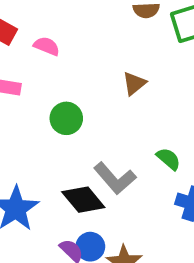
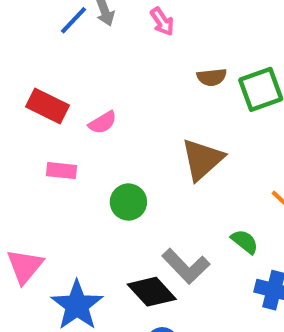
pink semicircle: (47, 46) -> (103, 123), turned 130
brown triangle: (134, 83) -> (202, 159), size x1.6

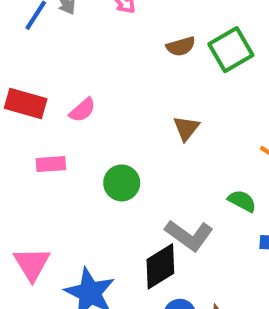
brown triangle: (202, 159) -> (186, 128), size x0.6
black diamond: (152, 292) -> (160, 266), turned -69

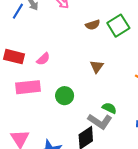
pink rectangle: (51, 164) -> (28, 87), size x1.6
green semicircle: (242, 201) -> (109, 108), moved

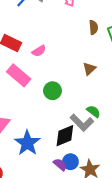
brown semicircle: (93, 25) -> (93, 27), turned -88
pink rectangle: (28, 87) -> (19, 75), turned 35

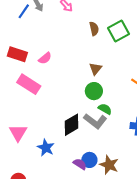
green circle: (52, 91) -> (94, 91), moved
black diamond: (65, 136) -> (71, 125), moved
blue star: (27, 143) -> (46, 148), size x0.7

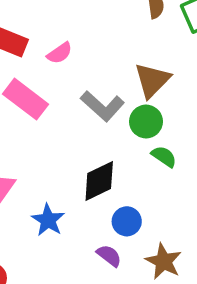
brown triangle: (95, 69) -> (152, 80), size x1.5
gray L-shape: (95, 121) -> (102, 106), moved
blue circle: (89, 160) -> (127, 221), moved

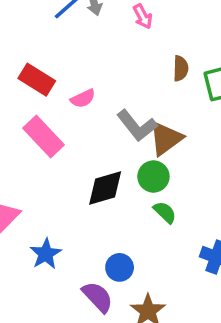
gray L-shape: (102, 106) -> (137, 126), moved
black diamond: (99, 181) -> (105, 188), moved
purple semicircle: (109, 256) -> (98, 297), size x1.4

